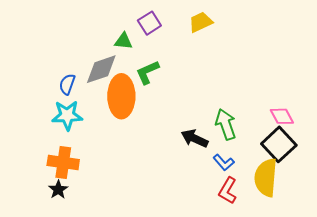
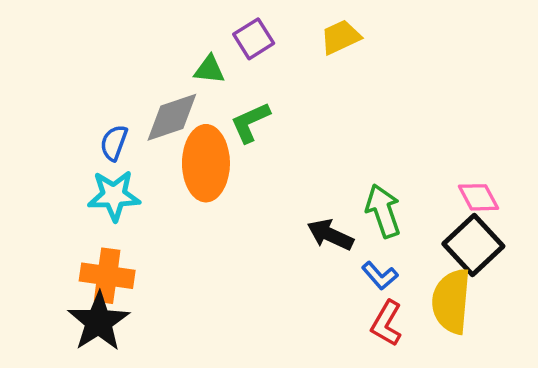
black star: (58, 190) -> (99, 322), size x1.8

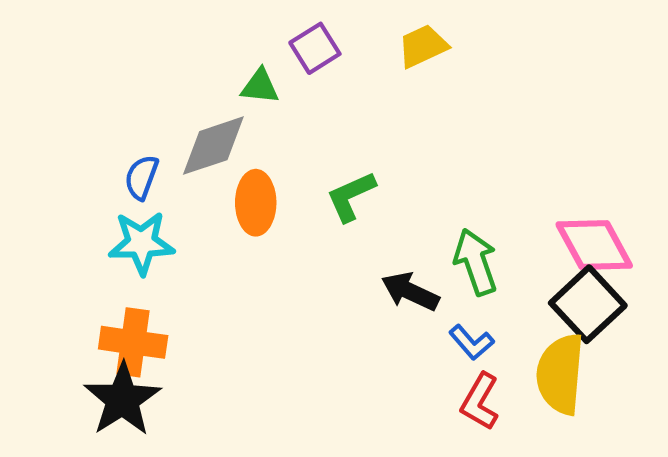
green L-shape: (250, 122) -> (351, 196), moved
orange ellipse: (206, 163) -> (256, 203), size x0.7
pink diamond: (479, 197) -> (594, 245), size x1.5

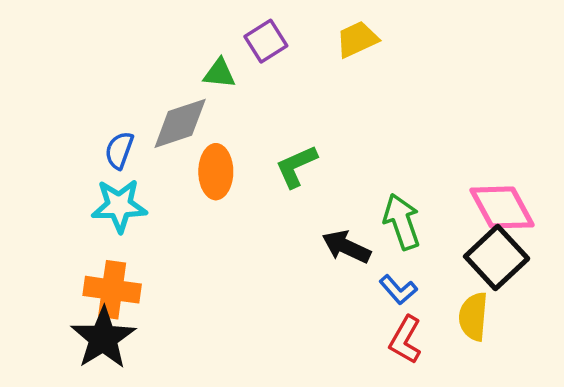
yellow semicircle: (560, 374) -> (473, 317), size x0.7

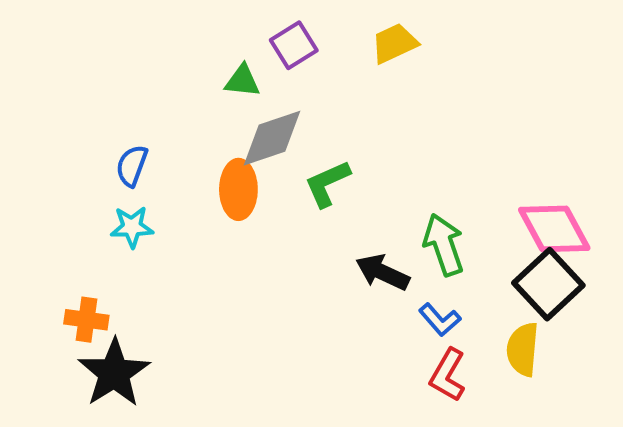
gray diamond: (180, 123) -> (272, 138), moved
cyan star: (119, 206) -> (132, 227), size x0.7
orange cross: (112, 290) -> (86, 320), moved, size x0.7

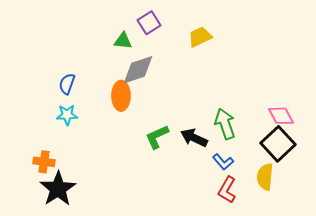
yellow trapezoid: (394, 43) -> (200, 37), moved
green L-shape: (327, 183) -> (157, 137), moved
pink diamond: (554, 229) -> (281, 116), size x0.7

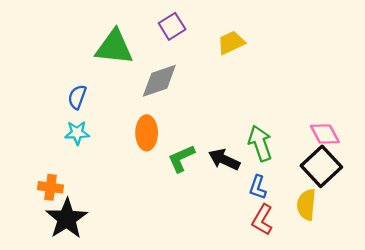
green triangle: (123, 41) -> (114, 47), moved, size x1.8
orange ellipse: (121, 96) -> (147, 133), moved
blue L-shape: (223, 162) -> (258, 187), turned 60

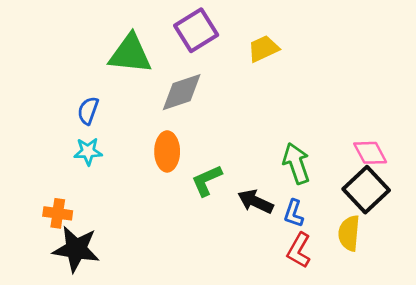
purple square: (172, 26) -> (196, 30), size x1.4
black arrow: (224, 160) -> (255, 202), moved
black star: (67, 219) -> (76, 249), turned -30

